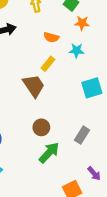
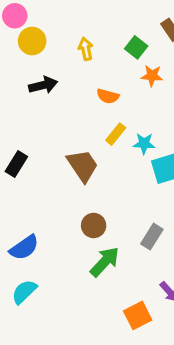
cyan star: (77, 51) -> (144, 144), moved
yellow rectangle: (48, 64) -> (116, 134), moved

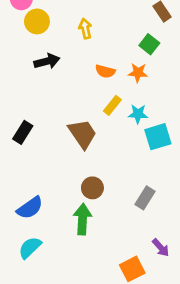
green square: (136, 47) -> (149, 44), moved
orange star: (152, 76) -> (138, 73), moved
green arrow: (105, 262) -> (82, 219), moved, turned -40

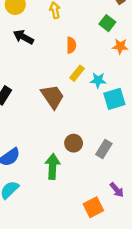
black arrow: (47, 61) -> (23, 37), turned -138
orange semicircle: (105, 71) -> (71, 45), turned -105
orange star: (138, 73) -> (120, 46), moved
brown circle: (92, 188) -> (74, 143), moved

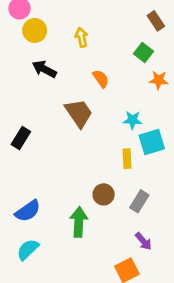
orange semicircle: (71, 45) -> (101, 79), turned -35
yellow rectangle: (77, 73) -> (127, 159), moved, turned -42
brown trapezoid: (53, 97) -> (79, 113), moved
purple arrow: (117, 190) -> (143, 241), moved

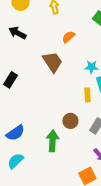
black arrow: (44, 69) -> (17, 33), moved
orange semicircle: (101, 79) -> (68, 37), turned -96

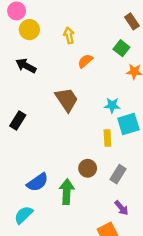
orange semicircle: (68, 37) -> (85, 61), moved
blue semicircle: (15, 133) -> (38, 182), moved

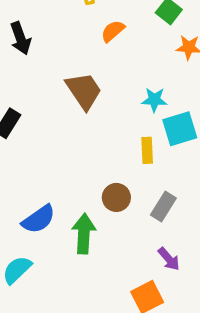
black arrow: (26, 66) -> (20, 38), turned -138

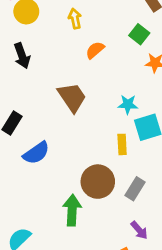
brown circle: (116, 197) -> (98, 182), size x1.5
blue semicircle: (39, 219) -> (36, 153), moved

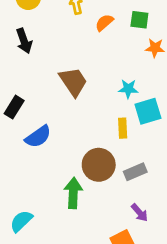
green square: (139, 34) -> (139, 20), turned -30
orange semicircle: (95, 50) -> (104, 23), moved
gray rectangle: (135, 189) -> (135, 172), turned 35

